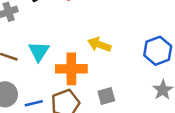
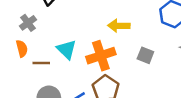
gray square: (106, 96) -> (145, 55), moved, turned -35

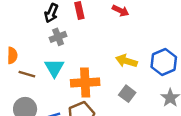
gray cross: (28, 23) -> (58, 37), moved
yellow arrow: (119, 26) -> (126, 61), moved

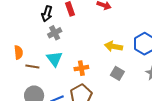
orange cross: (85, 83) -> (81, 68), size x0.6

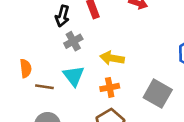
yellow arrow: (114, 46) -> (112, 58), moved
gray square: (117, 73) -> (158, 94), size x1.5

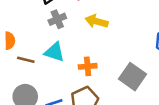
yellow arrow: (112, 58) -> (97, 21), moved
cyan triangle: (74, 76) -> (54, 52), turned -40

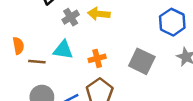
gray cross: (57, 19) -> (71, 17), moved

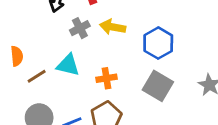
blue hexagon: (172, 22) -> (158, 43), moved
brown line: (37, 62) -> (37, 76), turned -42

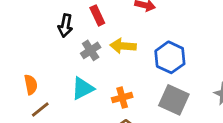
cyan triangle: (68, 65) -> (83, 88), turned -35
brown line: (37, 76) -> (40, 109), moved

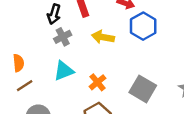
gray cross: (91, 50) -> (63, 37), moved
blue hexagon: (170, 57) -> (143, 26), moved
orange cross: (122, 98) -> (98, 82), turned -30

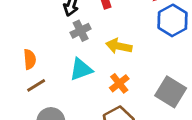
yellow arrow: (103, 37) -> (119, 46), moved

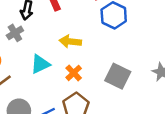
gray cross: (81, 31) -> (15, 33), moved

